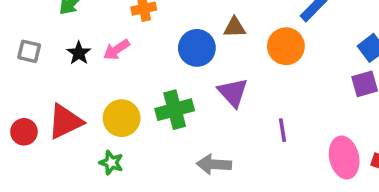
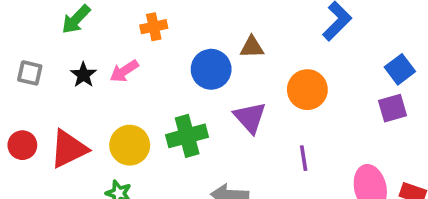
orange circle: (286, 46) -> (307, 90), moved
red circle: (24, 132) -> (22, 145), moved

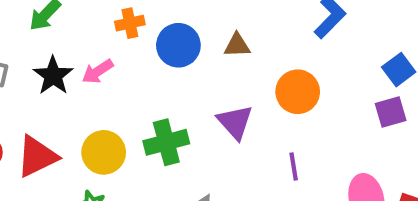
blue circle: (211, 69) -> (178, 45), moved
black star: (83, 75) -> (53, 76), size x1.4

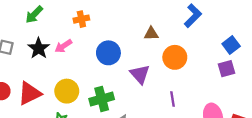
blue circle: (178, 45) -> (108, 53), moved
brown triangle: (237, 45) -> (151, 34), moved
green cross: (166, 142) -> (102, 99), moved

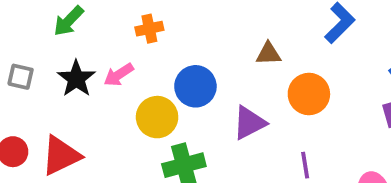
purple triangle: (140, 74) -> (249, 123), turned 45
yellow circle: (67, 91) -> (157, 117), moved

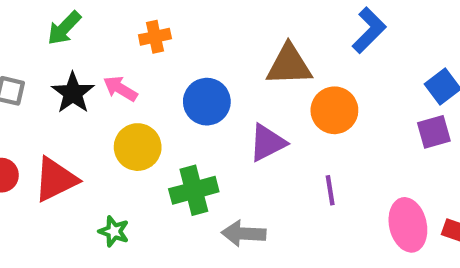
brown triangle: (269, 54) -> (289, 65), size x1.6
pink arrow: (119, 75) -> (120, 89), turned 64
yellow circle: (157, 117) -> (138, 147), moved

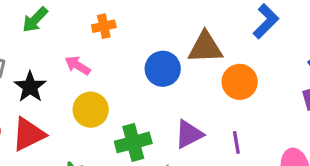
black star: (73, 93) -> (30, 87), moved
blue circle: (207, 102) -> (163, 69), moved
purple triangle: (267, 143) -> (189, 134), moved

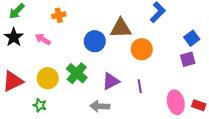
black star: (30, 87) -> (14, 37), moved
yellow circle: (91, 110) -> (48, 78), moved
green cross: (133, 142) -> (77, 73), moved, turned -35

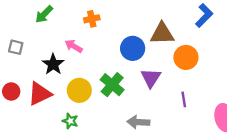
black star: (14, 37) -> (53, 64), moved
purple triangle: (111, 81) -> (151, 78), moved, turned -30

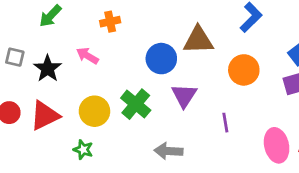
orange circle: (186, 57) -> (244, 70), moved
black star: (53, 64) -> (48, 69), moved

